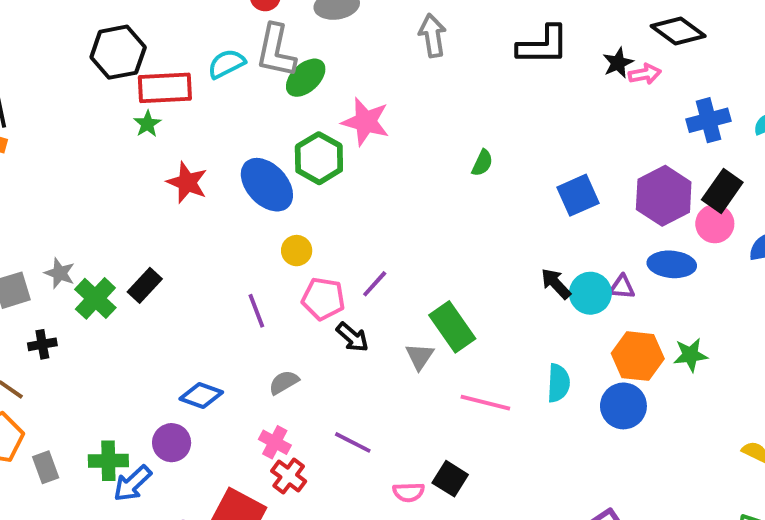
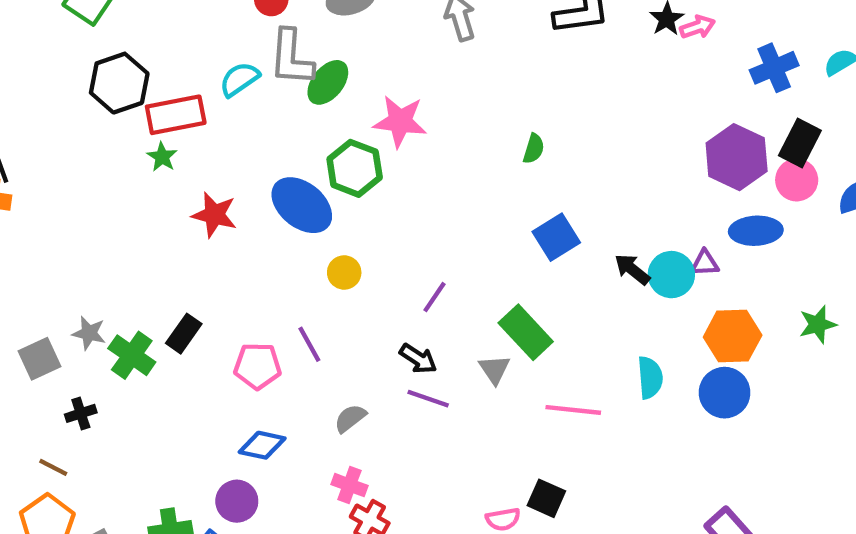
blue square: (578, 195) -> (556, 237), moved
pink pentagon: (323, 299) -> (257, 366), moved
green star: (690, 355) -> (818, 324), moved
purple line: (353, 442) -> (428, 399), moved

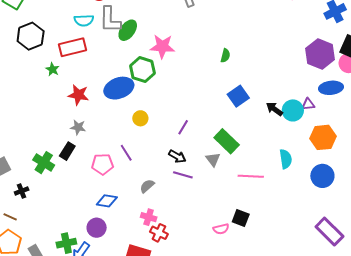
cyan semicircle: (239, 79) -> (84, 20), moved, turned -144
red rectangle: (176, 115) -> (73, 47), moved
blue ellipse: (302, 205) -> (119, 88), turned -56
gray star: (89, 333) -> (78, 127), moved
blue circle: (725, 393) -> (322, 176), moved

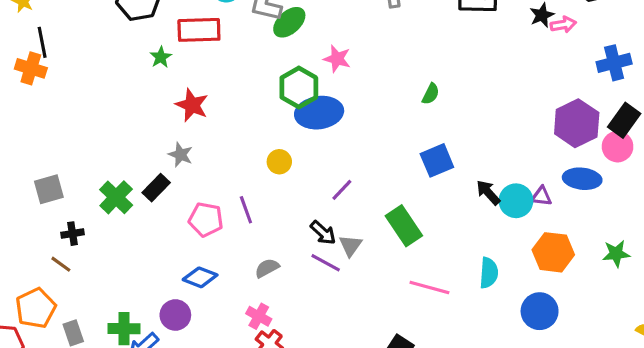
pink star: (162, 46) -> (337, 59), size x0.7
blue ellipse: (119, 88) -> (319, 113), moved
gray triangle: (213, 159) -> (350, 246), moved
brown line: (10, 217) -> (61, 264), moved

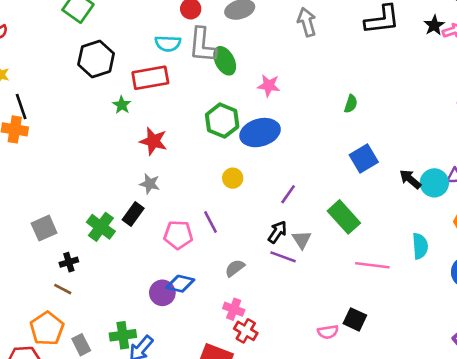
green ellipse: (289, 22) -> (225, 61), turned -68
green hexagon: (299, 88) -> (222, 121), moved
black arrow: (323, 233) -> (277, 232), turned -90
purple circle: (175, 315) -> (162, 293), moved

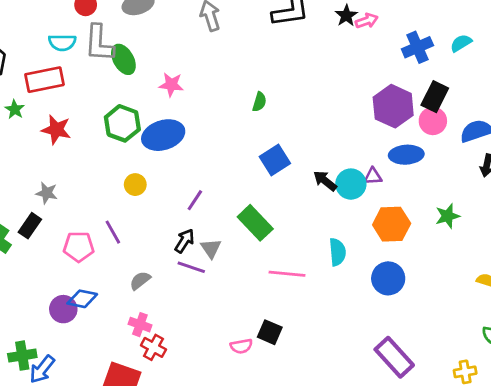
red star: (153, 141) -> (56, 130), moved

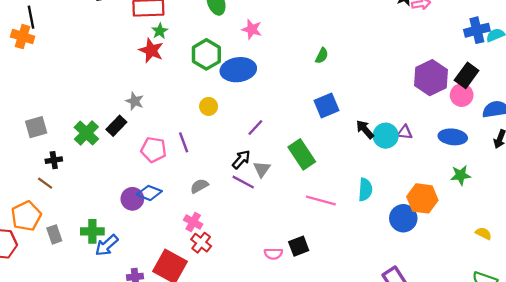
blue cross: (417, 47) -> (477, 30), moved
green star: (15, 109) -> (160, 31), moved
blue ellipse: (406, 155) -> (453, 137), moved
orange hexagon: (392, 224) -> (422, 198), moved
black square: (270, 332) -> (299, 246), turned 36

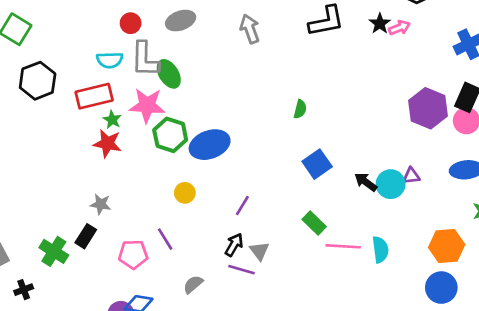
pink star: (252, 29) -> (147, 105), moved, size x1.5
green rectangle: (302, 154) -> (314, 223), moved, size x0.7
pink line: (321, 201) -> (343, 246), moved
blue circle: (403, 218) -> (441, 288), moved

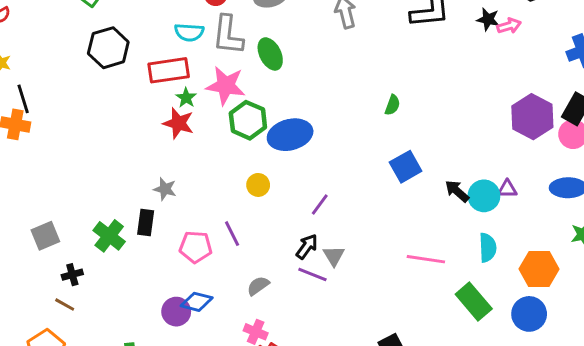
black star: (380, 24) -> (488, 19), turned -30
green ellipse: (169, 74) -> (270, 54), moved
green rectangle: (314, 223) -> (474, 302), moved, size x1.4
black rectangle: (86, 236) -> (146, 222), turned -30
cyan semicircle: (380, 249) -> (488, 248), moved

